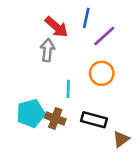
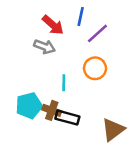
gray arrow: (48, 50) -> (44, 47), turned 105
black rectangle: (94, 120) -> (67, 118), moved
brown triangle: (121, 139) -> (113, 130), size x1.5

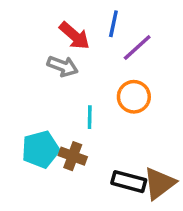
black rectangle: (67, 118) -> (129, 182), moved

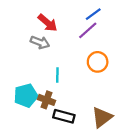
blue line: (113, 24) -> (93, 14), moved, turned 42
orange circle: (134, 97) -> (98, 62), moved
black rectangle: (129, 182) -> (64, 116), moved

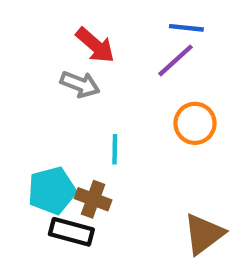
blue line: (93, 14) -> (186, 28), turned 42
black rectangle: (64, 116) -> (71, 232), moved

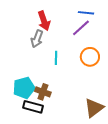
red arrow: (95, 45) -> (44, 21), turned 30
gray arrow: (80, 84) -> (37, 39), turned 90
cyan line: (115, 149) -> (56, 58), moved

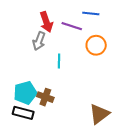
purple line: (81, 28) -> (72, 26), moved, turned 60
orange circle: (90, 57) -> (96, 45), moved
black rectangle: (33, 107) -> (23, 113), moved

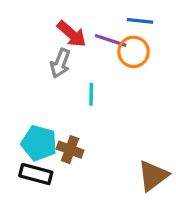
red arrow: (46, 22) -> (72, 34), turned -30
orange circle: (96, 45) -> (134, 52), moved
cyan pentagon: (25, 93) -> (39, 143), turned 30

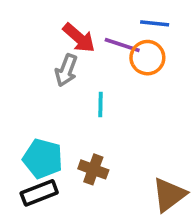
brown cross: (70, 150) -> (93, 169), moved
black rectangle: (36, 174) -> (39, 193), turned -36

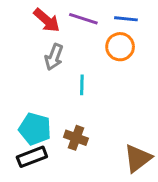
red arrow: (79, 38) -> (47, 20), moved
purple line: (122, 45) -> (83, 19), moved

